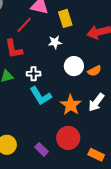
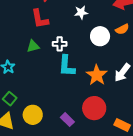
orange semicircle: (94, 71) -> (122, 29), moved
cyan L-shape: (41, 96) -> (67, 66), turned 35

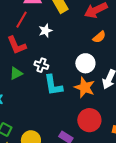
white star: (81, 12) -> (45, 31), moved
white circle: (100, 36) -> (85, 63), moved
white cross: (60, 44) -> (41, 65), turned 32

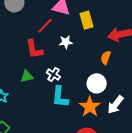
orange semicircle: (99, 37) -> (106, 58), moved, turned 136

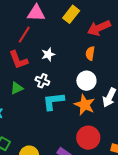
yellow rectangle: (86, 20) -> (71, 14), moved, turned 66
white star: (66, 42) -> (48, 54), moved
cyan L-shape: (60, 97) -> (53, 101), turned 90

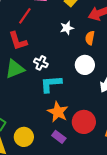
white star: (48, 54) -> (67, 28), moved
green triangle: (17, 88) -> (15, 69), size x1.5
orange star: (85, 105) -> (58, 112), moved

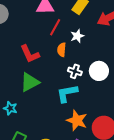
red line: (25, 16) -> (55, 27), moved
orange semicircle: (90, 38) -> (62, 50), moved
white cross: (41, 63) -> (75, 71), moved

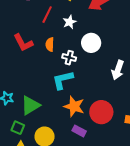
orange semicircle: (62, 50) -> (50, 44), moved
white circle: (99, 71) -> (91, 43), moved
green triangle: (30, 82) -> (30, 105), moved

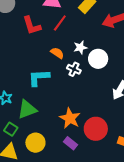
white star: (70, 22) -> (80, 47), moved
red L-shape: (23, 43) -> (32, 26), moved
orange semicircle: (50, 44) -> (57, 53), turned 112
cyan L-shape: (63, 80) -> (39, 78), moved

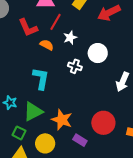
white star: (80, 47) -> (70, 38), moved
orange semicircle: (57, 53) -> (47, 45), moved
cyan L-shape: (39, 78) -> (41, 79), turned 110
orange star: (70, 118) -> (62, 120), moved

